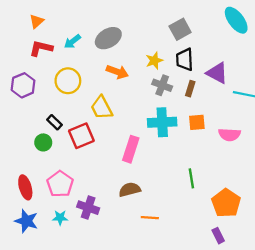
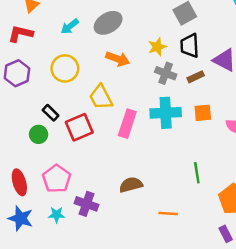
red L-shape: (41, 48) -> (21, 34), moved
brown rectangle: (190, 89) -> (196, 77), turned 48
pink rectangle: (131, 149) -> (127, 124), moved
orange line: (150, 218) -> (168, 214), moved

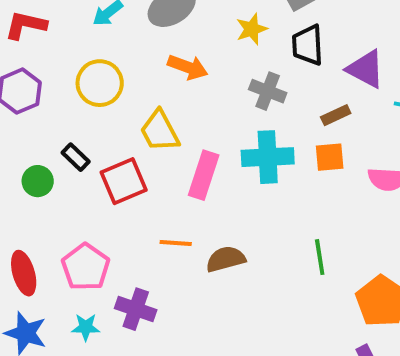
yellow star: (157, 47) -> (252, 29), moved
brown rectangle: (196, 77) -> (336, 115), moved
green circle: (39, 134) -> (38, 181), moved
brown semicircle: (131, 185) -> (226, 259), moved
orange line: (168, 214) -> (176, 243), moved

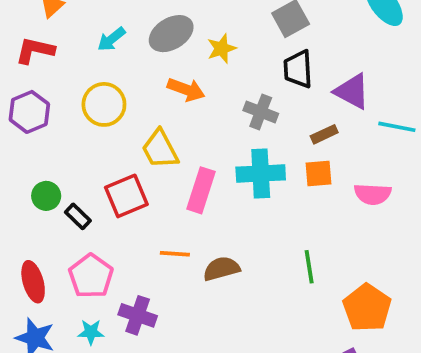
yellow star: (252, 29) -> (222, 49), moved
black rectangle: (76, 157) -> (78, 216), moved

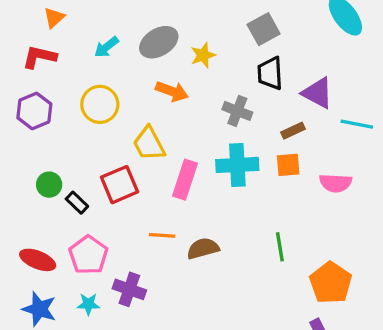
red ellipse: (33, 282) -> (38, 260), turned -52

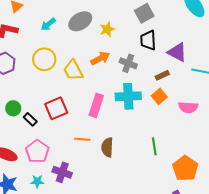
orange arrow: (172, 91) -> (100, 58), moved, turned -48
yellow trapezoid: (149, 144) -> (73, 70), moved
orange square: (288, 165) -> (159, 96), turned -35
brown semicircle: (203, 248) -> (107, 147), turned -72

